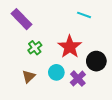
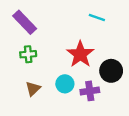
green cross: (35, 48) -> (28, 54), moved, turned 32
purple cross: (78, 79) -> (90, 91), turned 35

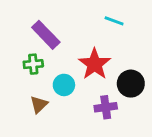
purple rectangle: (25, 22) -> (46, 35), moved
cyan circle: (65, 84) -> (64, 85), moved

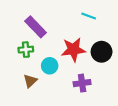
red star: (95, 64) -> (73, 50), turned 30
black circle: (131, 84) -> (102, 52), moved

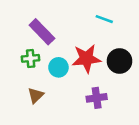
cyan circle: (50, 66) -> (58, 67), moved

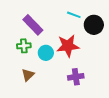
cyan line: (104, 19) -> (74, 15), moved
black circle: (120, 61) -> (94, 25), moved

